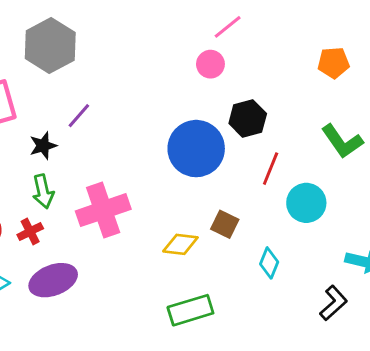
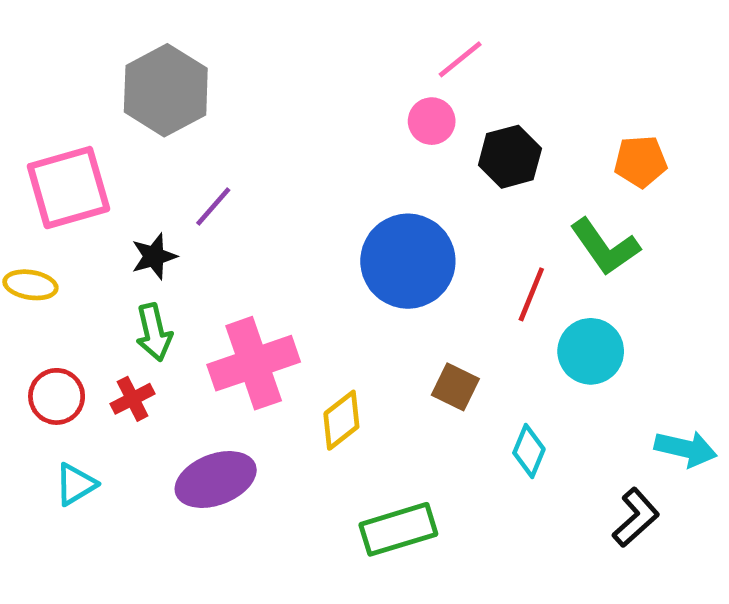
orange pentagon: (333, 63) -> (641, 161), moved
black hexagon: (248, 118) -> (510, 157), moved
green L-shape: (342, 141) -> (605, 247), moved
yellow diamond: (180, 244) -> (341, 420), moved, turned -45
purple ellipse: (53, 280) -> (216, 480), moved

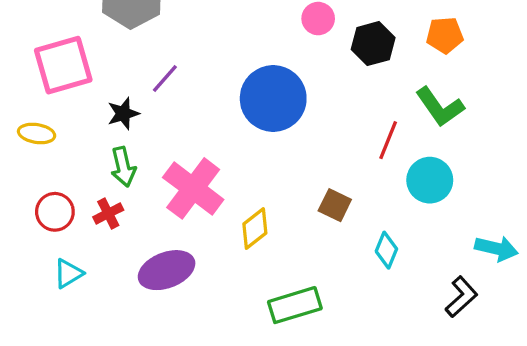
orange pentagon: (641, 161) -> (445, 35), moved
blue circle: (408, 261) -> (273, 99), moved
pink cross: (254, 363) -> (193, 188), turned -34

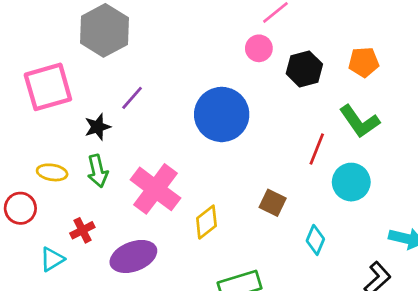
yellow ellipse: (37, 133) -> (52, 172), moved
red circle: (55, 212) -> (20, 208), moved
red cross: (108, 213) -> (82, 230), moved

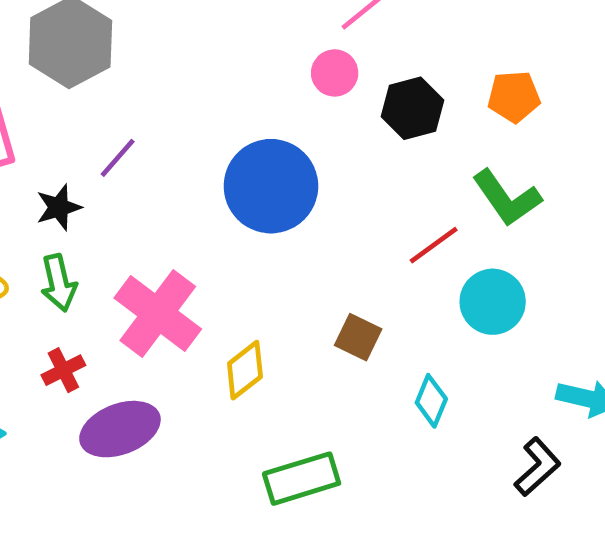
red line: (317, 149) -> (434, 245), turned 32
red cross: (82, 230) -> (63, 370), moved

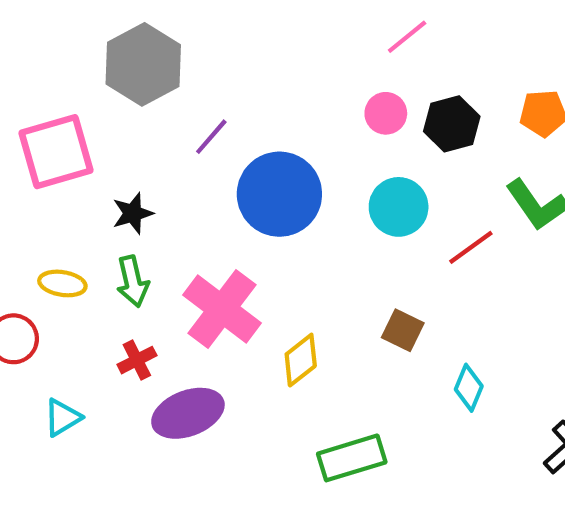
pink circle: (335, 73) -> (386, 113), moved
purple line: (118, 158) -> (211, 137), moved
blue circle: (271, 186) -> (279, 194), moved
cyan circle: (493, 302) -> (399, 207), moved

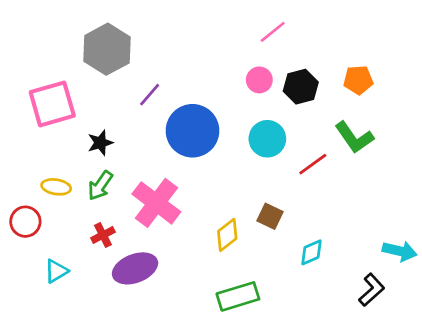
green arrow: (133, 281) -> (100, 186), turned 48
yellow diamond: (301, 360) -> (227, 235), moved
cyan diamond: (469, 388) -> (311, 252), turned 44

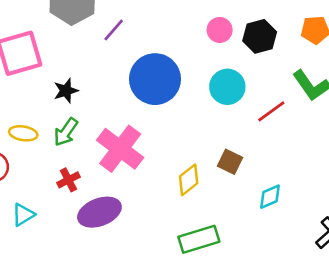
purple line: (150, 95) -> (114, 30), moved

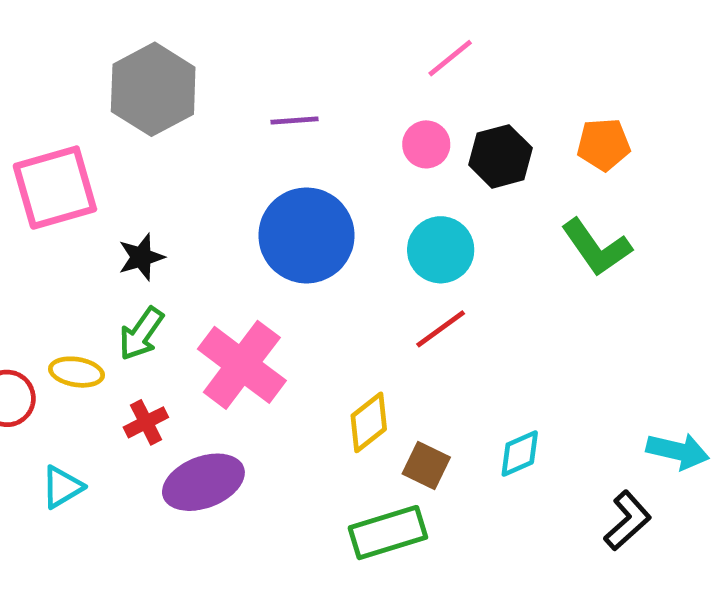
purple line: (114, 30) -> (294, 120), moved, turned 45
red line: (271, 111) -> (441, 329), moved
yellow ellipse: (23, 133) -> (76, 372), moved
brown square: (230, 162) -> (426, 465), moved

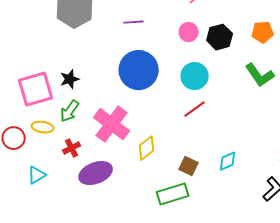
pink square: (55, 188) -> (36, 89), moved
yellow diamond: (369, 422) -> (147, 148), moved

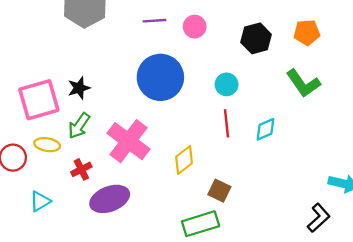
pink circle: (189, 32) -> (195, 27), moved
cyan circle: (195, 76) -> (227, 84), size x0.7
red line: (195, 109) -> (227, 123), turned -60
yellow diamond: (147, 148) -> (184, 160), moved
cyan diamond: (228, 161) -> (265, 129), moved

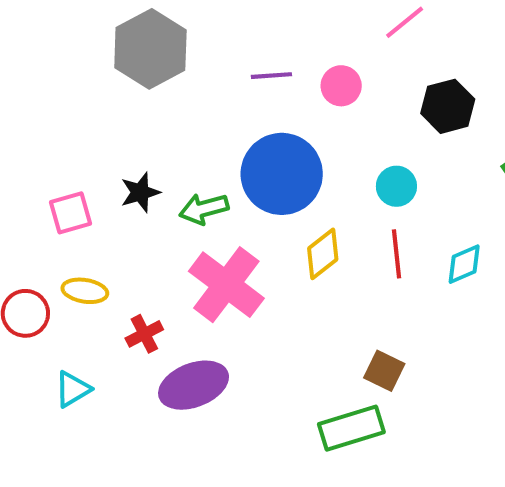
pink square: (39, 100) -> (71, 213), size x0.6
green arrow: (79, 126) -> (204, 209), moved, turned 40
yellow diamond: (184, 160) -> (323, 254), moved

